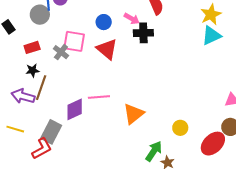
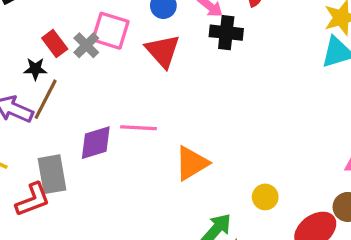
red rectangle: (32, 47) -> (55, 43), moved, turned 63
gray rectangle: (51, 132) -> (52, 174), turned -45

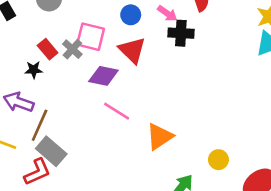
brown line: (46, 99) -> (40, 125), moved
pink line: (139, 128) -> (117, 111), turned 32
purple diamond: (96, 143) -> (103, 76), moved, turned 32
gray rectangle: (52, 174) -> (51, 151), turned -36

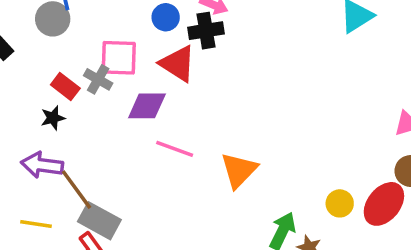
black cross: (181, 33) -> (206, 31), moved
brown line: (40, 125) -> (77, 190), turned -48
yellow circle: (218, 160) -> (340, 203), moved

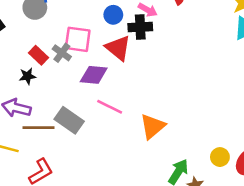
brown line: (77, 190) -> (39, 128), turned -60
gray rectangle: (99, 221) -> (69, 120), moved

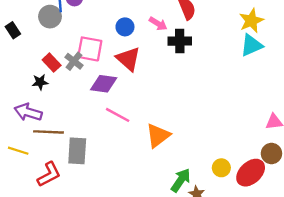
black cross: (140, 27) -> (180, 41), moved
gray rectangle: (69, 120) -> (77, 151), moved, turned 56

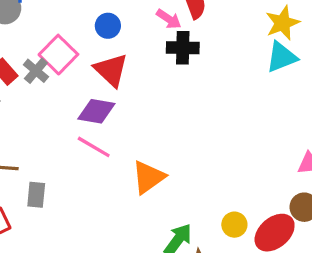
pink arrow: (158, 24) -> (169, 19), moved
pink square: (90, 49) -> (58, 55), turned 32
purple diamond: (104, 84) -> (96, 111), moved
gray rectangle: (77, 151) -> (36, 195), size x0.7

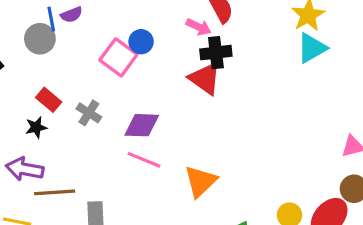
pink square: (58, 55) -> (118, 57), moved
red triangle: (111, 70) -> (205, 79), moved
gray cross: (36, 71) -> (89, 113), moved

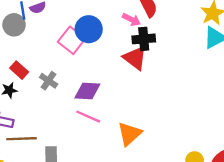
blue circle: (141, 42) -> (89, 29), size x1.5

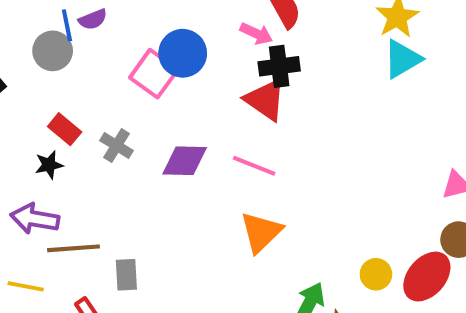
pink line: (88, 117) -> (254, 166), moved

